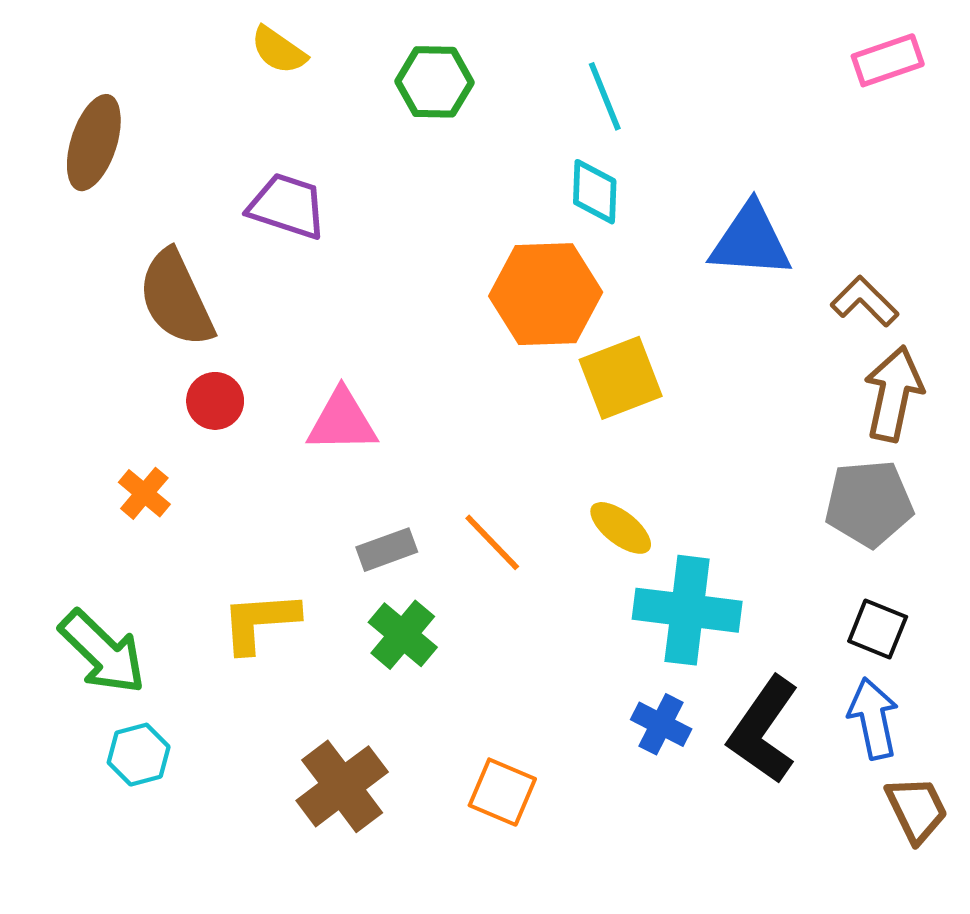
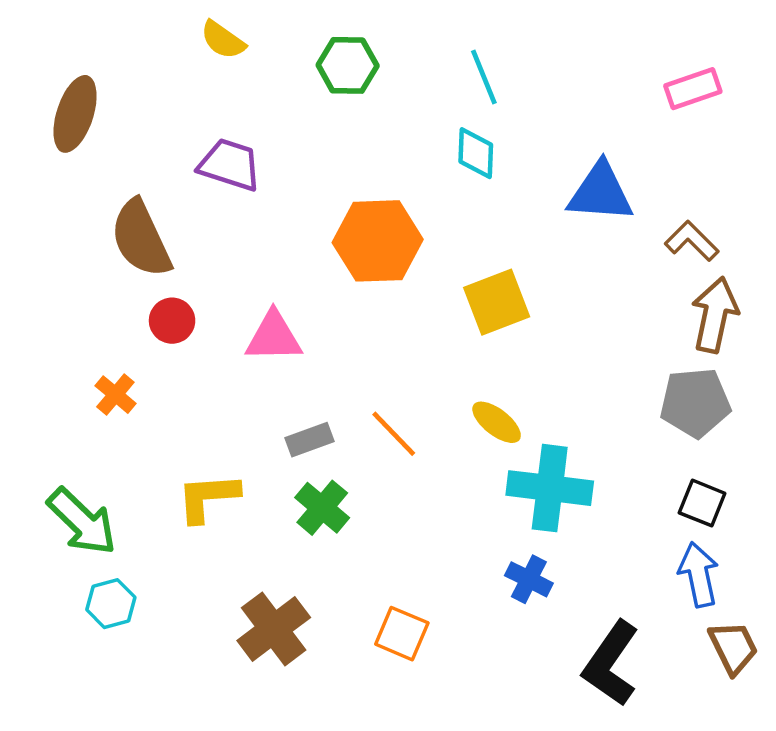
pink rectangle: (888, 60) -> (693, 89), moved
orange hexagon: (546, 294) -> (378, 241), moved
black L-shape: (764, 730) -> (611, 664), moved

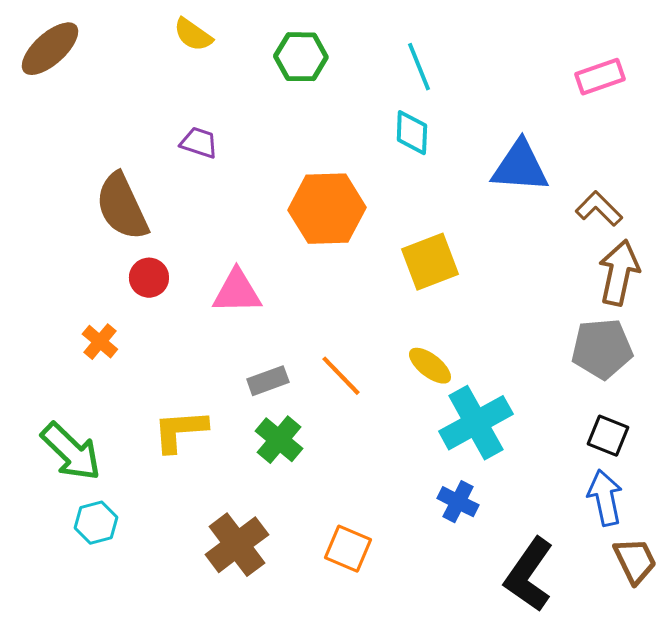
brown ellipse: (75, 114) -> (50, 49), moved, turned 30
purple trapezoid: (230, 165) -> (199, 143), size x0.7
cyan cross: (550, 488) -> (476, 423), turned -36

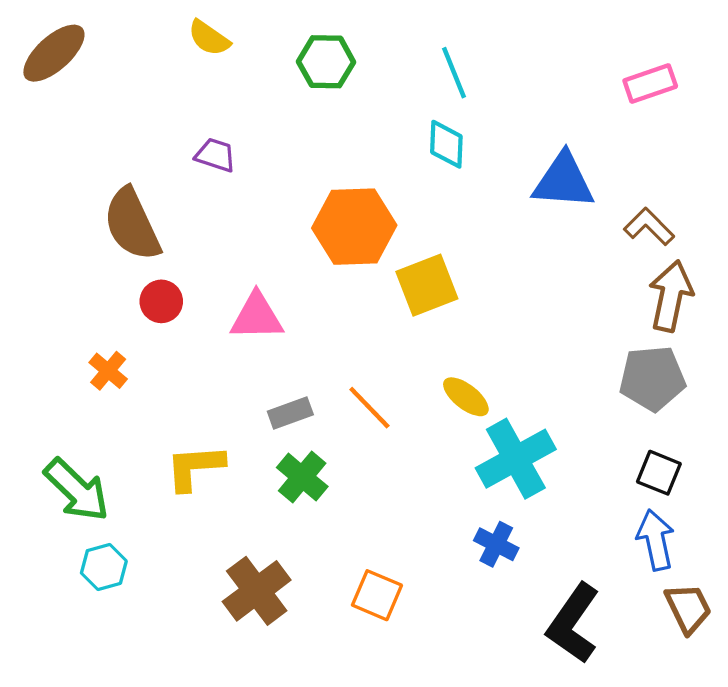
yellow square: (430, 262) -> (427, 285), moved

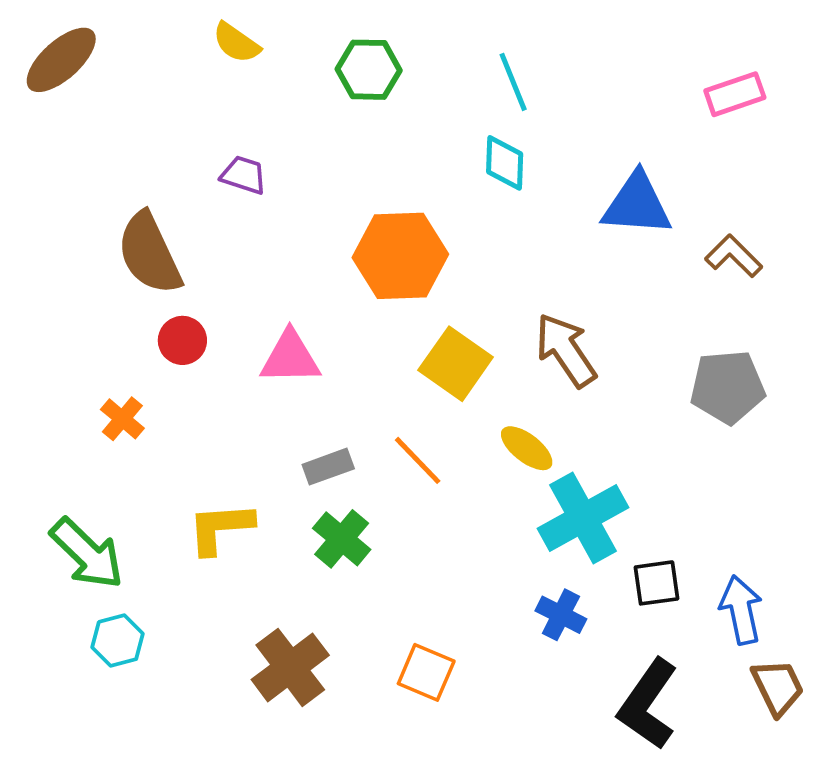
yellow square: (427, 285) -> (456, 364), moved, turned -34
brown arrow: (671, 296) -> (566, 350), moved, turned -46
gray pentagon: (652, 378) -> (728, 387), moved
black square: (659, 473) -> (656, 583), moved, turned -30

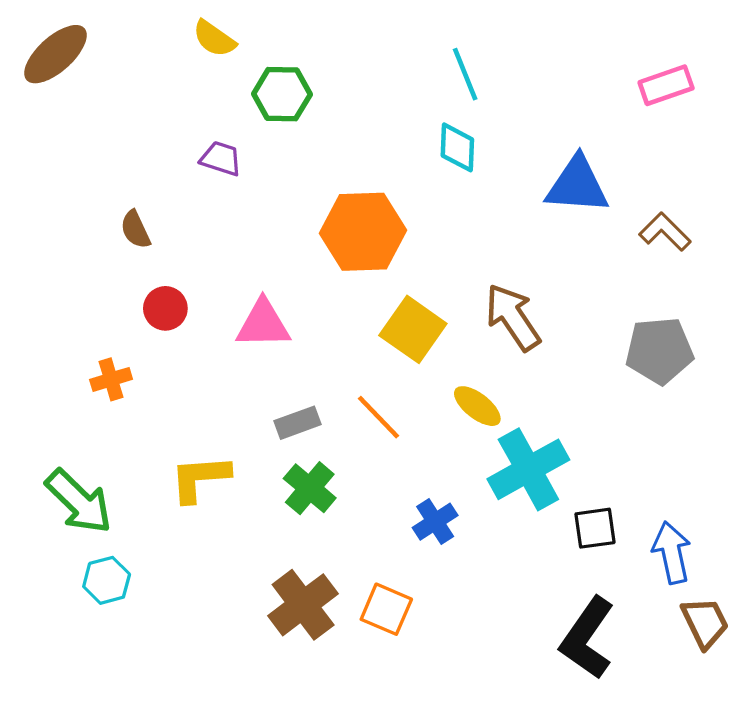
green hexagon: (369, 70) -> (282, 94), moved
brown semicircle: (149, 253) -> (135, 230), size x0.5
orange cross: (122, 419) -> (111, 379), turned 33
blue cross: (561, 615) -> (435, 522), moved, turned 30
brown cross: (290, 667) -> (303, 605), moved

